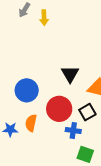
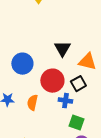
orange semicircle: (31, 123) -> (32, 103), moved

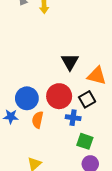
blue circle: (22, 64) -> (27, 98), moved

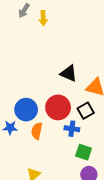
black triangle: (70, 62) -> (69, 73), turned -36

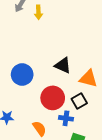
blue circle: (26, 110) -> (22, 75), moved
orange semicircle: (37, 131) -> (39, 129), moved, turned 133

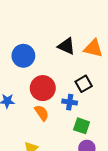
orange triangle: (88, 79) -> (93, 48), moved
red circle: (53, 98) -> (43, 88), moved

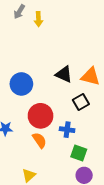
black square: (84, 84) -> (81, 102), moved

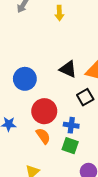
yellow arrow: (38, 19) -> (59, 13), moved
green square: (79, 153) -> (70, 146), moved

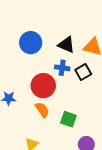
blue circle: (25, 79) -> (31, 43), moved
blue cross: (71, 125) -> (62, 68), moved

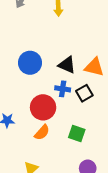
orange semicircle: (42, 110) -> (42, 132), turned 77
green square: (68, 119) -> (77, 133), moved

